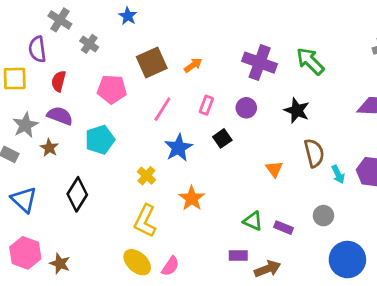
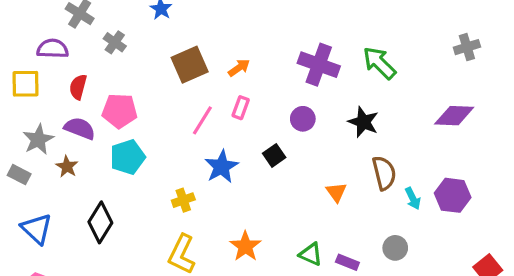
purple semicircle: (37, 49) -> (53, 49), turned 100
pink pentagon: (112, 89) -> (120, 111), moved
pink rectangle: (206, 105) -> (241, 108), moved
yellow cross: (146, 176) -> (183, 200), turned 30
orange star: (192, 198) -> (245, 246), moved

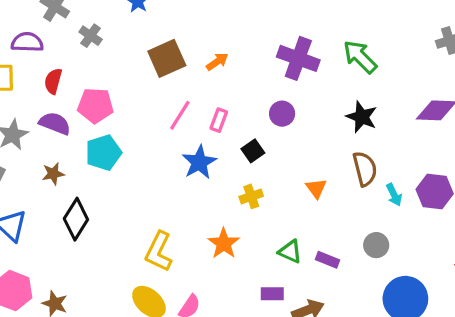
pink rectangle: (241, 108) -> (219, 120), moved
black star: (363, 122) -> (362, 117), moved
brown star: (67, 167) -> (53, 174), moved, turned 30
yellow cross: (183, 200) -> (251, 196), moved

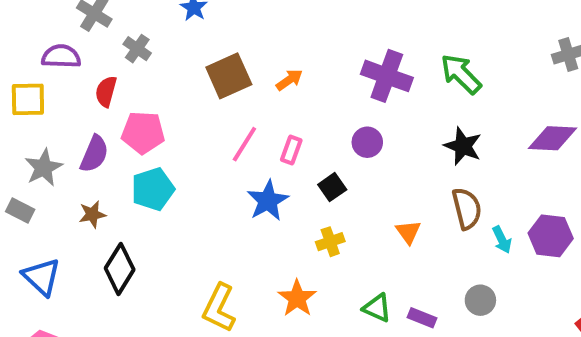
red semicircle: (53, 81) -> (106, 92), moved
purple semicircle: (55, 123) -> (94, 154), turned 92

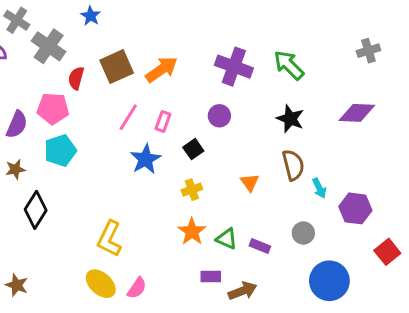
gray cross: (137, 49) -> (49, 46), size x1.6
orange arrow: (289, 80) -> (161, 69), size x1.6
red semicircle: (106, 92) -> (76, 78), moved
purple hexagon: (551, 236) -> (355, 208), moved
orange star: (297, 298) -> (192, 232), moved

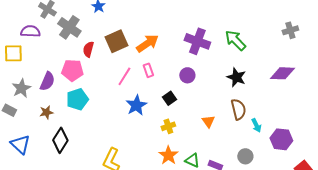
pink rectangle: (163, 122) -> (148, 70), moved, turned -40

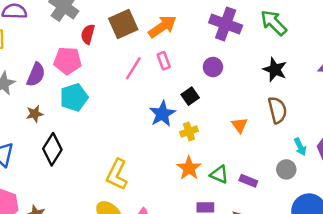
blue star: (136, 105) -> (162, 114), moved
cyan arrow: (256, 125) -> (300, 147), moved

